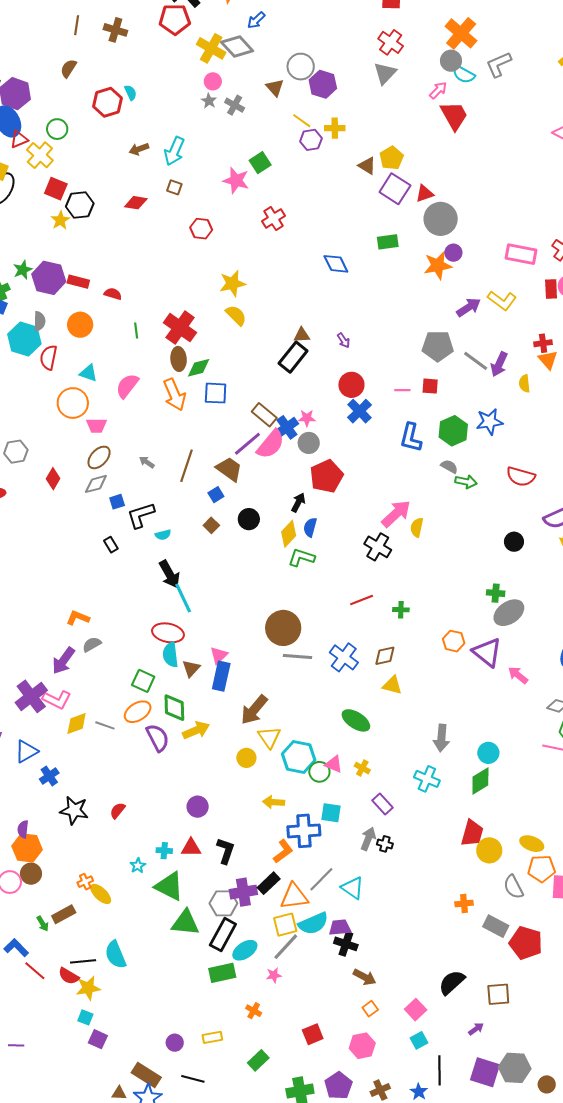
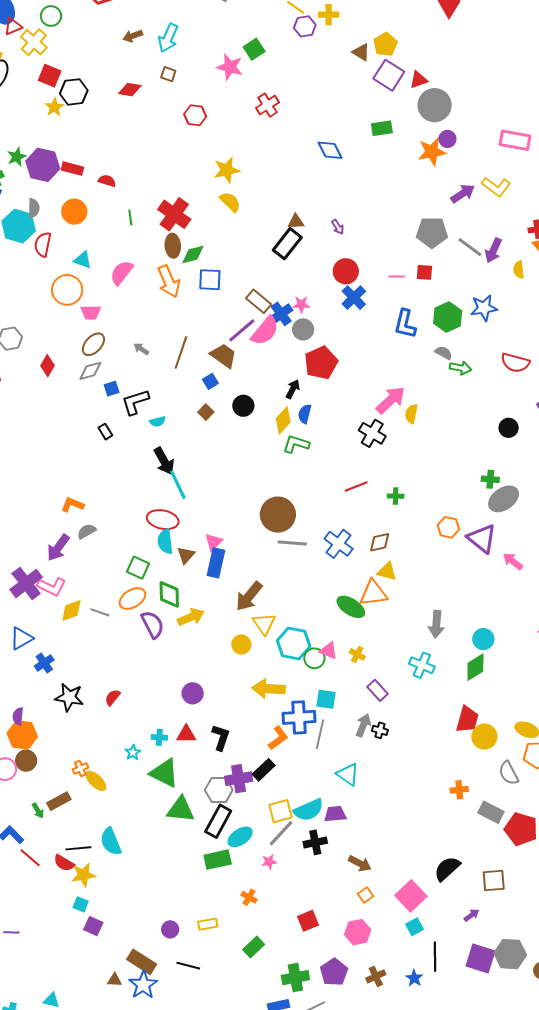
yellow arrow: (274, 802) -> (269, 689), size x1.5
gray line: (321, 879) -> (320, 734), moved, turned -32
orange triangle: (294, 896) -> (373, 593), moved
black cross: (346, 944) -> (315, 842), moved, turned -30
pink square: (416, 1010) -> (411, 896), size x1.4

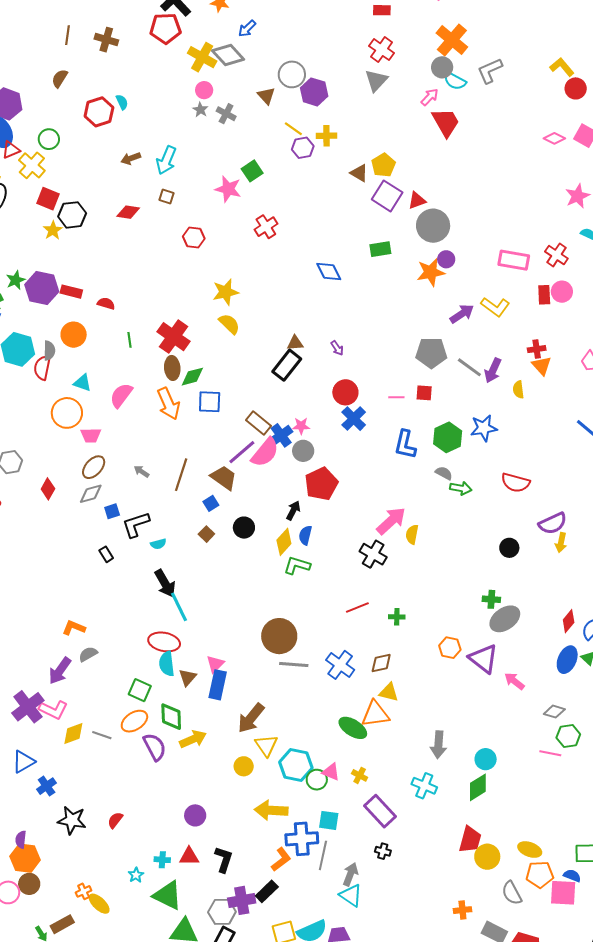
gray semicircle: (34, 208) -> (49, 351), moved
purple rectangle: (377, 690) -> (380, 811), size x1.5
gray arrow: (363, 725) -> (350, 874), moved

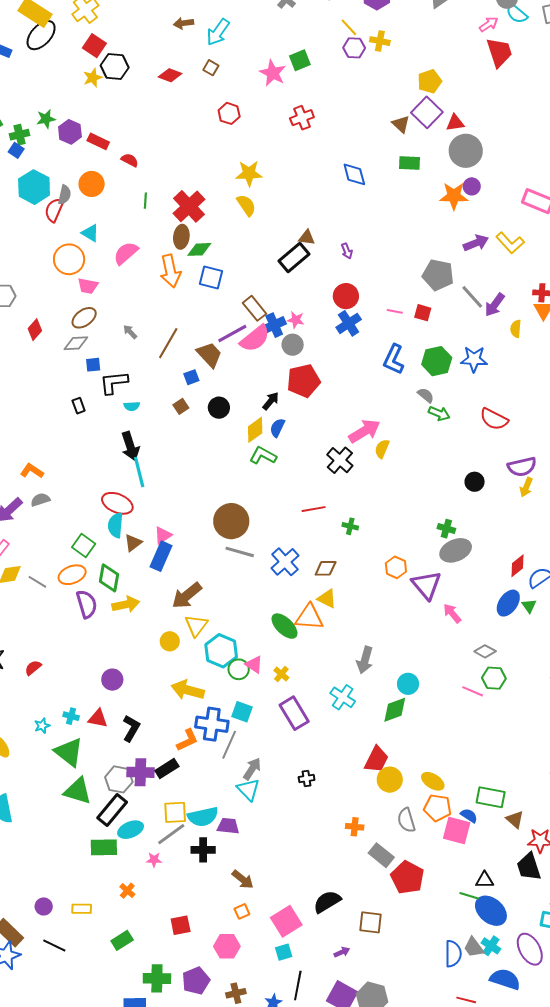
brown triangle: (359, 173) -> (401, 124), moved
purple hexagon: (42, 288) -> (70, 132), size x0.7
black cross: (383, 851) -> (307, 778), moved, turned -35

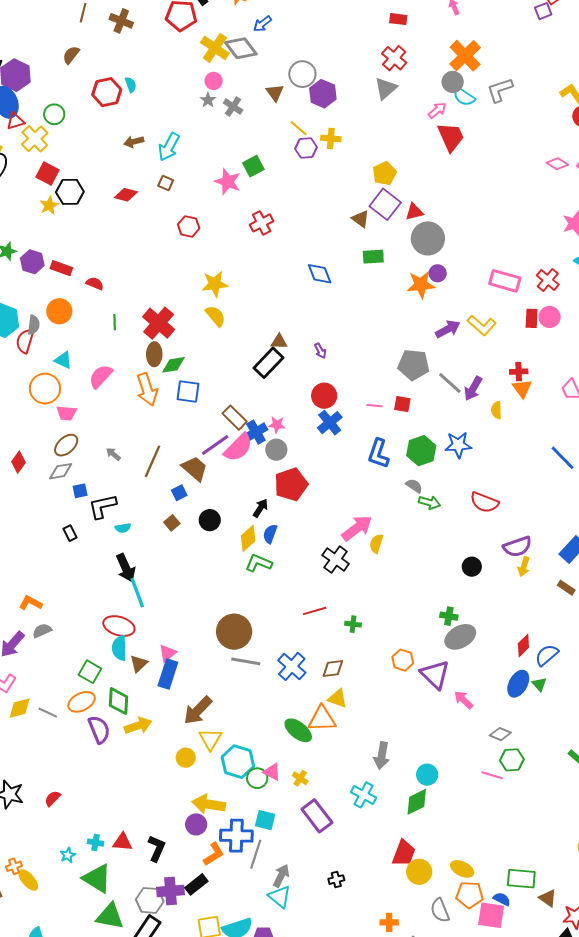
purple circle: (112, 680) -> (196, 824), moved

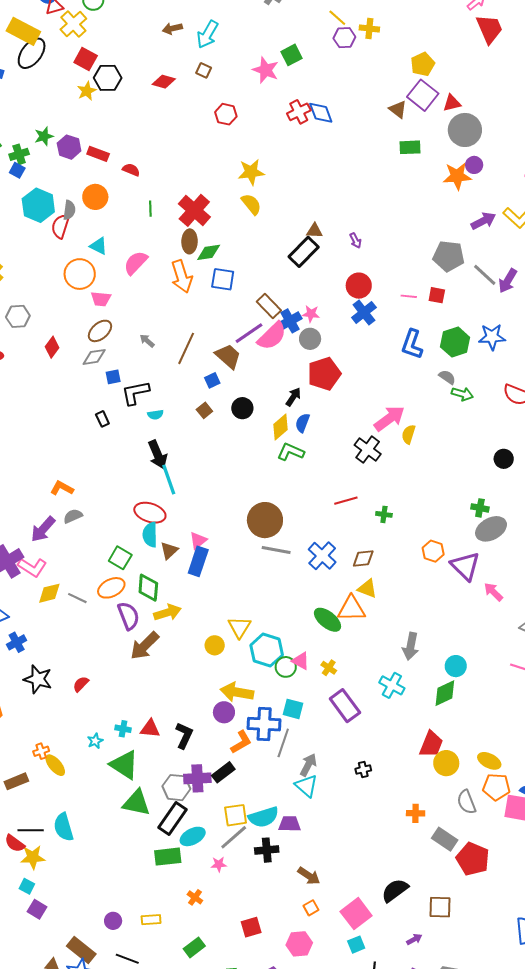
blue diamond: (320, 274) -> (321, 113), moved
brown arrow: (198, 710) -> (145, 646), moved

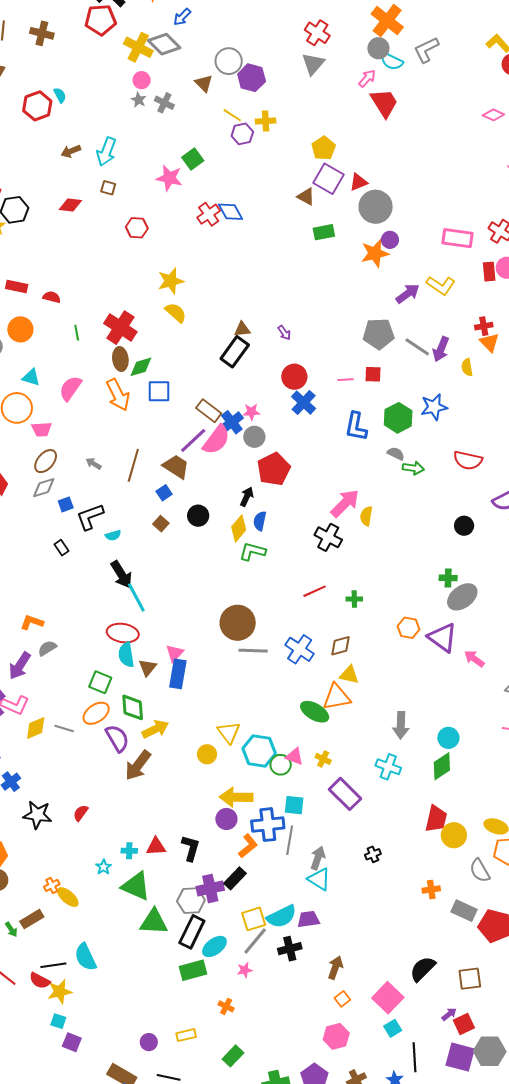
brown arrow: (309, 876) -> (335, 968), turned -95
red square: (251, 927) -> (464, 1024), moved

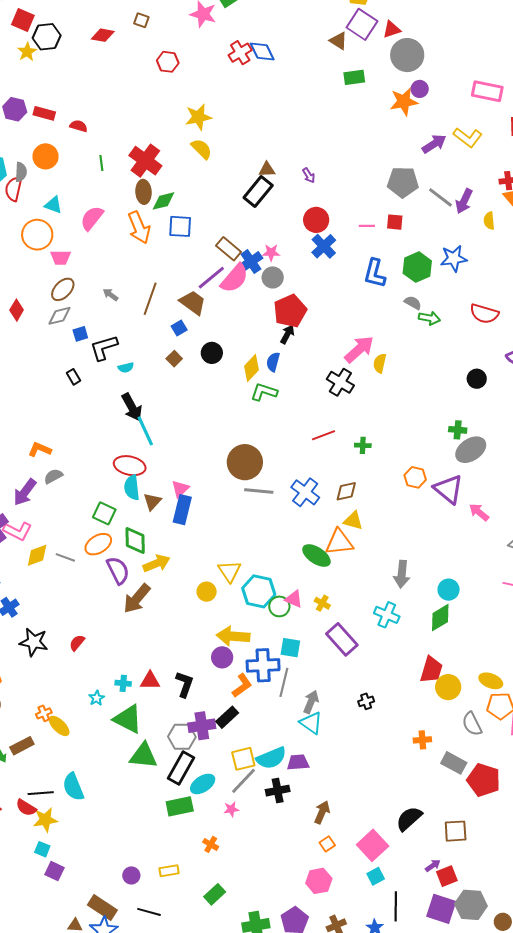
black arrow: (247, 497) -> (287, 334), moved

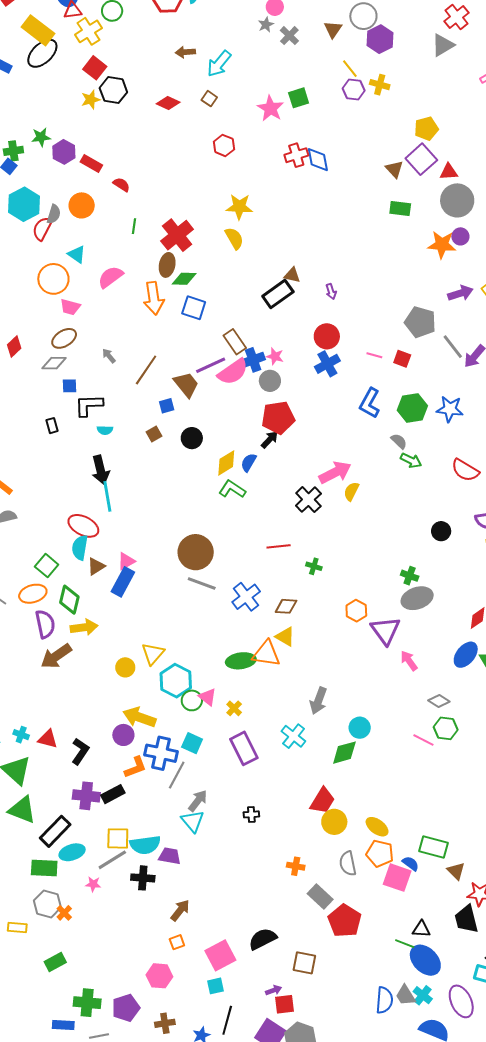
green ellipse: (316, 556) -> (241, 661), turned -56
gray hexagon: (182, 737) -> (47, 904), moved

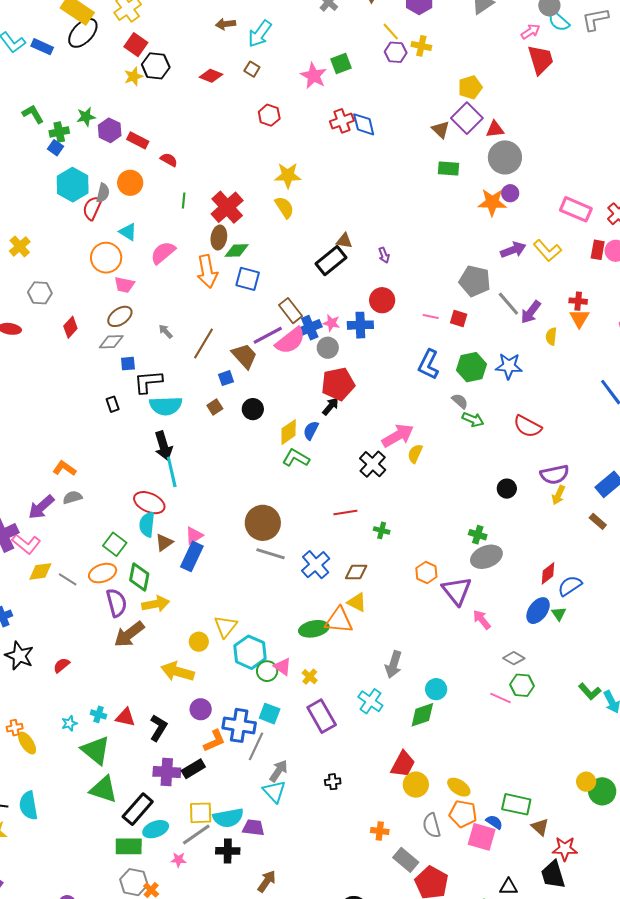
blue cross: (327, 364) -> (360, 325), moved, turned 30
cyan semicircle: (105, 430) -> (166, 406), size x2.0
yellow arrow: (139, 717) -> (178, 672), moved

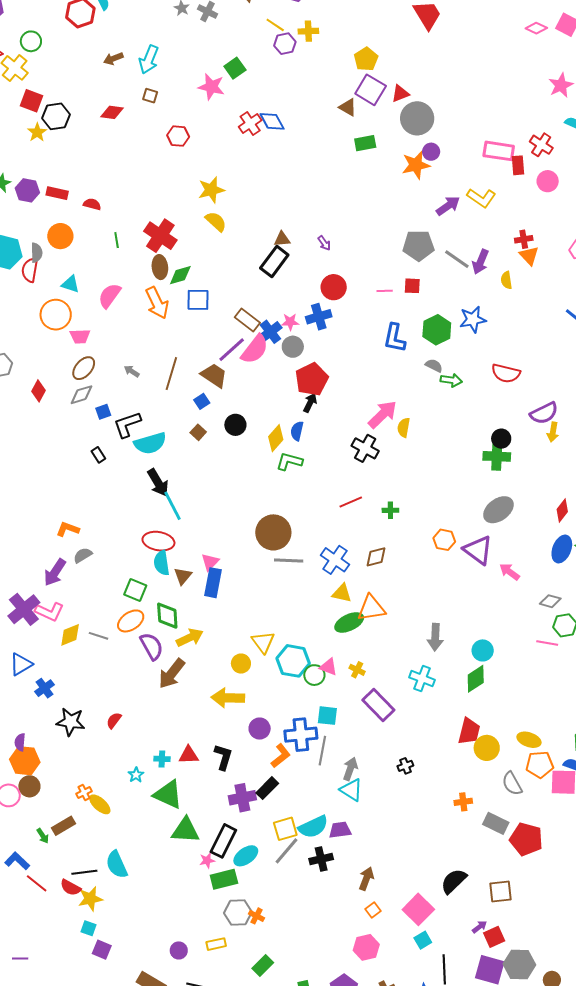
red rectangle: (598, 250) -> (518, 165), moved
green cross: (478, 535) -> (497, 456), moved, size x1.5
yellow triangle: (357, 602) -> (342, 593), moved
pink star: (179, 860) -> (207, 860), moved

